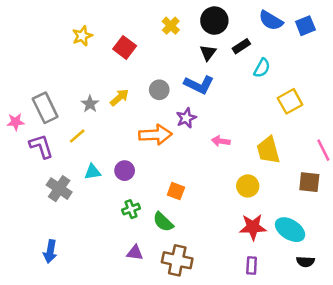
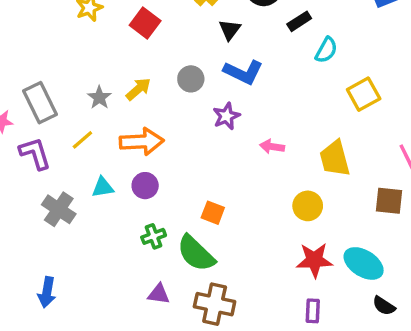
black triangle: (208, 53) -> (230, 30), moved
orange arrow: (155, 135) -> (142, 142), moved
green semicircle: (163, 222) -> (196, 253), size x1.4
black semicircle: (305, 262) -> (384, 306), turned 30

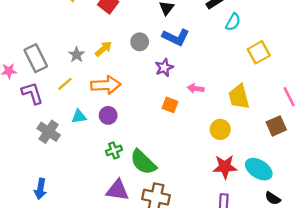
brown square: (389, 201) -> (276, 126), turned -30
orange square: (213, 213) -> (170, 105), moved
purple triangle: (159, 294) -> (117, 190), size x1.5

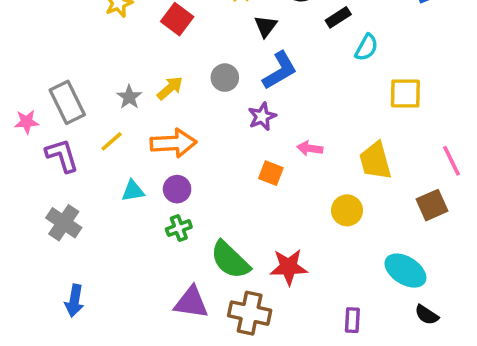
blue L-shape: (176, 37) -> (280, 70), turned -56
yellow square: (259, 52) -> (405, 94), turned 30
gray cross: (49, 132) -> (64, 223), moved
green cross: (114, 150) -> (179, 228), moved
red star: (225, 167) -> (289, 267), moved

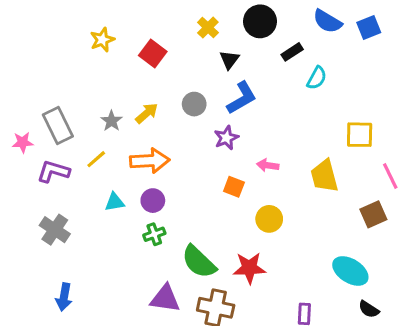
yellow square: (405, 94) -> (360, 135), moved
purple L-shape: (62, 155) -> (53, 171), turned -56
yellow circle: (347, 210) -> (269, 219), moved

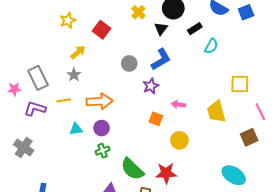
black triangle: (229, 60) -> (161, 29), moved
yellow arrow: (147, 113) -> (78, 52), moved
yellow line: (96, 159) -> (64, 100), turned 32
gray cross: (55, 230) -> (24, 148), moved

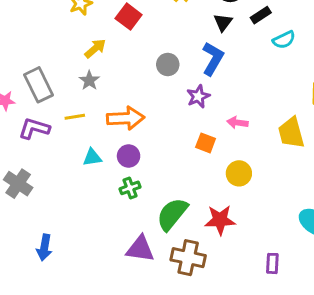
black triangle: (161, 29) -> (223, 22), moved
cyan semicircle: (211, 46) -> (284, 40), turned 35
blue L-shape: (161, 59) -> (213, 59), turned -30
green semicircle: (132, 169) -> (172, 214), turned 85

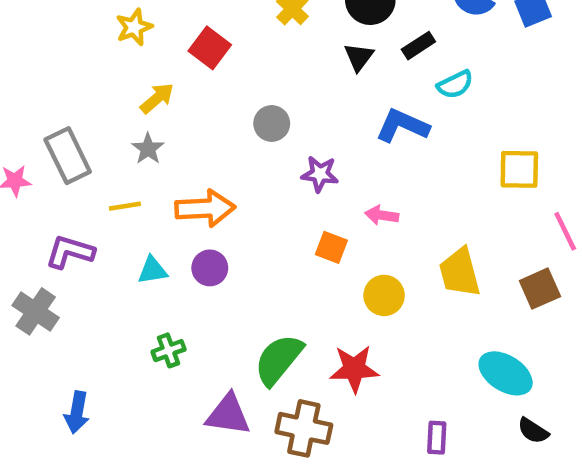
blue L-shape: (213, 59) -> (402, 126), moved, turned -96
purple star: (198, 96) -> (320, 174), turned 30
purple L-shape: (34, 128) -> (70, 252), moved
yellow trapezoid: (291, 133) -> (460, 273), moved
green cross: (130, 188) -> (169, 350), moved

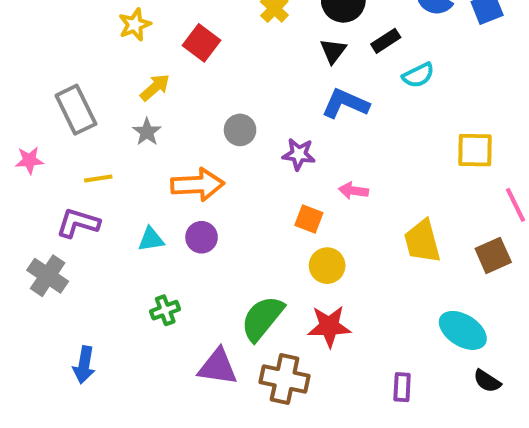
gray circle: (272, 123) -> (240, 130), moved
blue L-shape: (402, 126) -> (345, 104), moved
gray rectangle: (68, 156) -> (76, 110), moved
yellow line: (125, 206) -> (98, 179), moved
yellow circle: (384, 295) -> (327, 266), moved

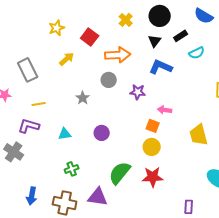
gray star: (147, 132) -> (83, 98), moved
orange arrow: (197, 185) -> (118, 55), moved
orange square: (309, 219) -> (153, 126), moved
purple circle: (202, 237) -> (102, 133), moved
brown cross: (285, 379) -> (65, 203), moved

